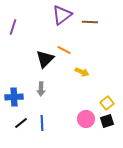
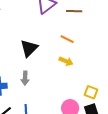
orange line: (64, 50) -> (67, 39), moved
yellow square: (107, 103) -> (91, 92), turned -32

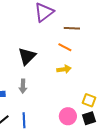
brown line: (74, 11) -> (72, 28), moved
yellow arrow: (66, 61) -> (64, 69), turned -32

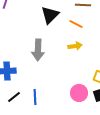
black triangle: (27, 56) -> (50, 15), moved
gray arrow: (23, 86) -> (38, 50), moved, size x1.5

